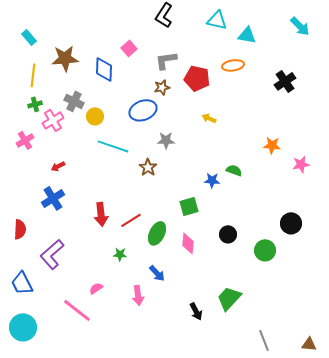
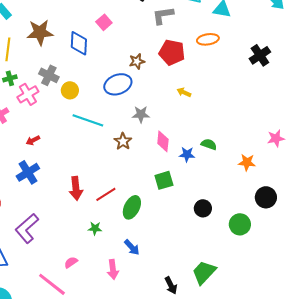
gray L-shape: (166, 60) -> (163, 15), moved
orange star: (272, 145) -> (247, 162), moved
pink diamond: (188, 243) -> (163, 141), moved

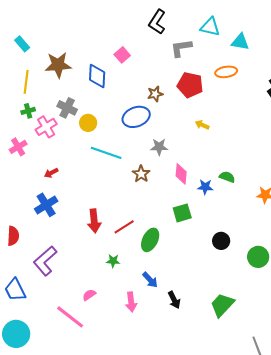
black arrow: (171, 285) -> (174, 300), moved

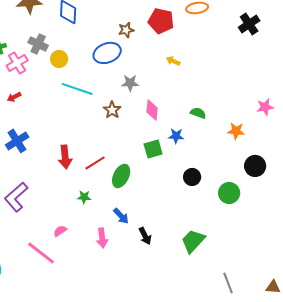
red arrow: (51, 173) -> (14, 97), moved
blue star: (205, 187) -> (176, 136), moved

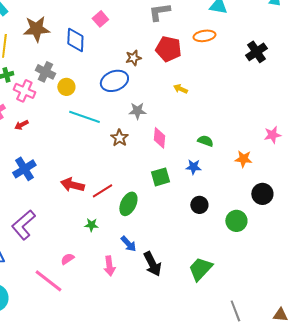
pink cross: (17, 63) -> (24, 91), turned -35
blue star: (176, 136) -> (193, 167), moved
red arrow: (65, 157) -> (72, 185), turned 110
black arrow: (145, 236) -> (152, 264), size x1.4

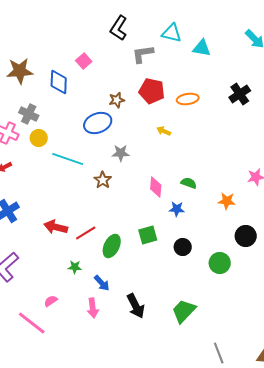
orange ellipse: (204, 36) -> (188, 99), moved
yellow circle: (66, 87) -> (39, 138), moved
pink diamond: (159, 138) -> (156, 187), moved
green square: (160, 177) -> (148, 235), moved
blue arrow: (128, 244) -> (102, 283), moved

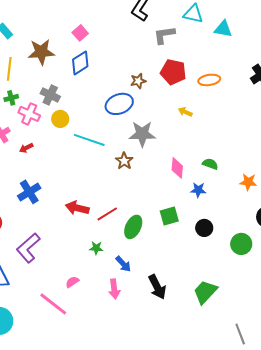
pink square: (84, 61) -> (80, 33), moved
blue diamond: (59, 82) -> (80, 63), turned 55
gray star: (121, 153) -> (142, 134), size x1.5

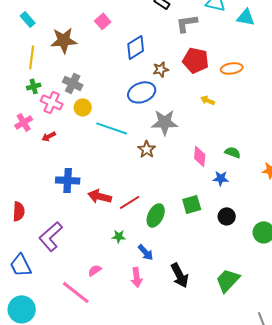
blue diamond: (80, 63) -> (136, 47), moved
blue cross: (29, 192) -> (68, 180), moved, turned 35

